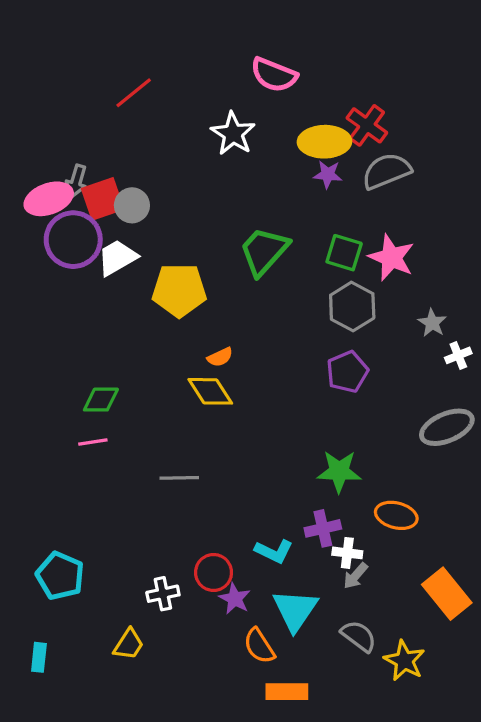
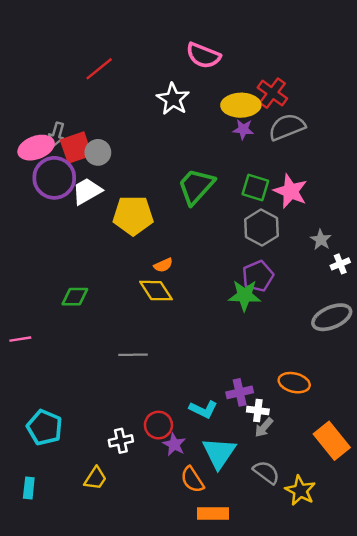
pink line: (93, 442) -> (20, 339), moved
green star: (339, 471) -> (244, 295), moved

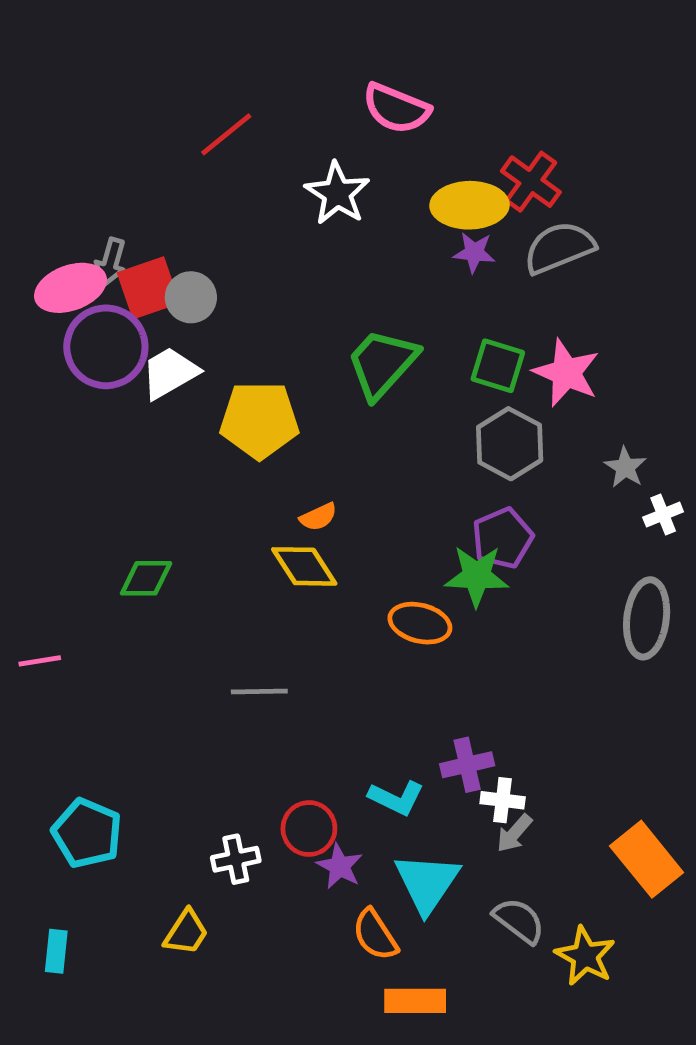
red line: (99, 69) -> (226, 134), moved
gray ellipse: (332, 317) -> (647, 618), turned -60
orange ellipse: (294, 383) -> (420, 623), moved

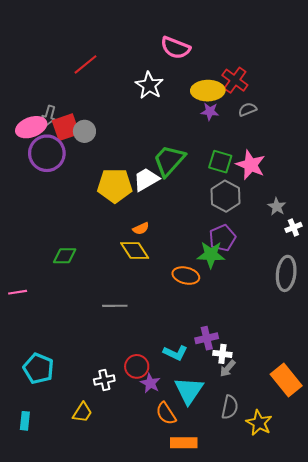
red line: (226, 134) -> (86, 64), moved
gray semicircle: (559, 248) -> (247, 109), size x0.6
white trapezoid: (170, 373) -> (146, 179), moved
gray semicircle: (519, 921) -> (230, 407), turned 65

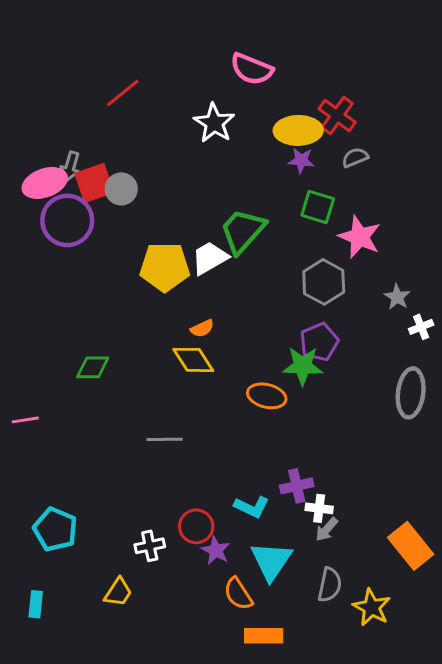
green square: (220, 162) -> (318, 207), moved

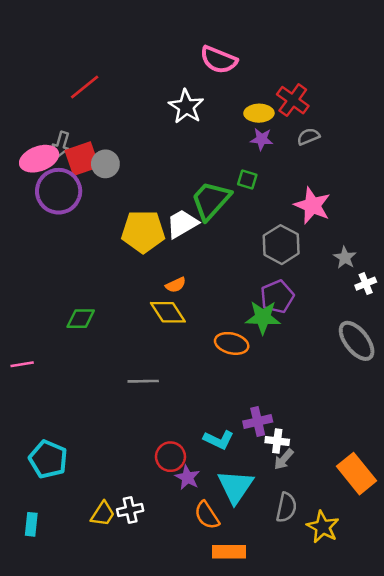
red line: (123, 93) -> (85, 87), moved
yellow ellipse: (298, 130) -> (259, 113), size x0.7
green square: (318, 207) -> (247, 179), moved, size x0.7
gray ellipse: (411, 393) -> (357, 341), turned -45
white cross: (150, 546) -> (130, 510), moved

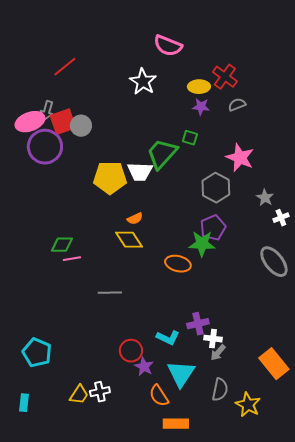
white trapezoid: (182, 224) -> (140, 172), turned -148
pink line: (22, 364) -> (72, 259), moved

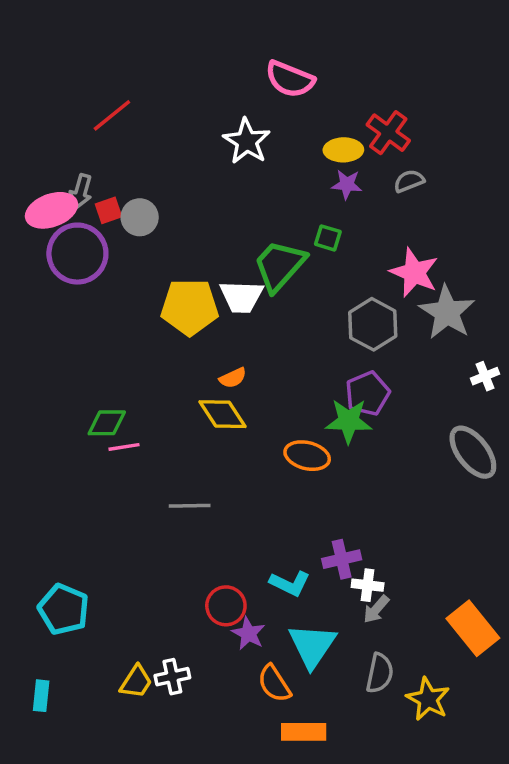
red square: (63, 122) -> (108, 210), size x0.6
gray star: (265, 198) -> (447, 312), moved, size x1.8

